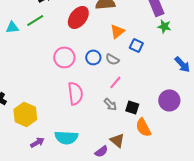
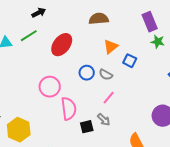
red ellipse: (78, 17) -> (62, 45), moved
pink circle: (64, 57) -> (50, 87), moved
black square: (132, 107) -> (87, 127), moved, turned -32

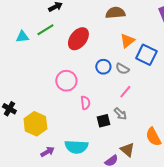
blue square: (130, 61) -> (146, 55), size x1.5
pink semicircle: (69, 109) -> (85, 103), size x0.6

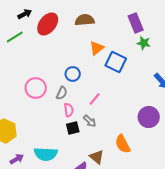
red ellipse: (78, 39) -> (48, 24), moved
gray semicircle: (122, 69) -> (62, 93), moved, turned -96
pink semicircle: (85, 103) -> (69, 110), moved

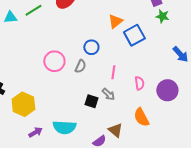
blue square: (116, 62) -> (134, 35), turned 35
pink line: (95, 99) -> (113, 72), turned -32
pink semicircle: (69, 110) -> (139, 83), moved
black square: (73, 128) -> (91, 101), turned 32

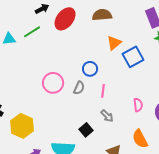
pink line: (113, 72) -> (103, 91), moved
black square: (91, 101) -> (86, 130), moved, turned 32

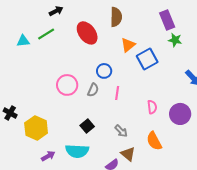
brown semicircle: (102, 15) -> (116, 17), turned 96
red ellipse: (65, 19) -> (87, 33), moved, turned -75
gray arrow: (107, 116) -> (121, 131), moved
black square: (86, 130) -> (87, 126), moved

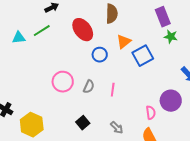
blue circle: (104, 71) -> (100, 55), moved
pink semicircle: (152, 107) -> (151, 113), moved
purple circle: (180, 114) -> (171, 101), moved

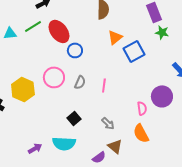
red ellipse: (83, 30) -> (59, 31), moved
blue circle: (100, 55) -> (75, 50), moved
yellow hexagon: (32, 125) -> (23, 89), moved

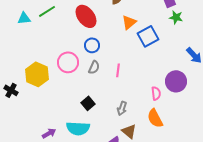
red ellipse: (59, 31) -> (86, 16), moved
blue circle: (75, 50) -> (92, 45), moved
gray arrow: (108, 123) -> (122, 108), turned 64

